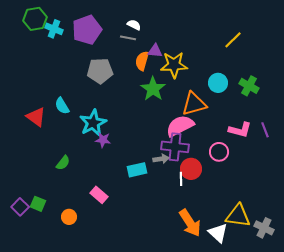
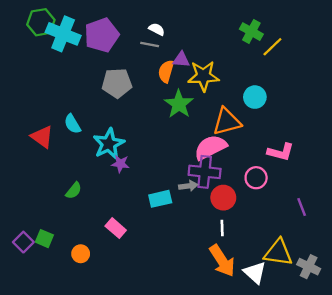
cyan cross: (54, 29) -> (63, 34), size x1.6
green cross: (249, 86) -> (251, 32), moved
purple line: (265, 130) -> (302, 207), moved
white line: (181, 179) -> (222, 228), moved

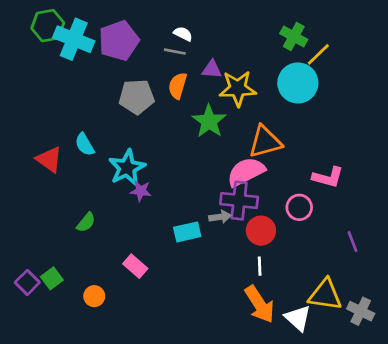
orange semicircle: (166, 71) -> (178, 86), moved
cyan circle: (255, 97) -> (298, 83), moved, size x1.5
green square: (44, 239) -> (52, 278), turned 30

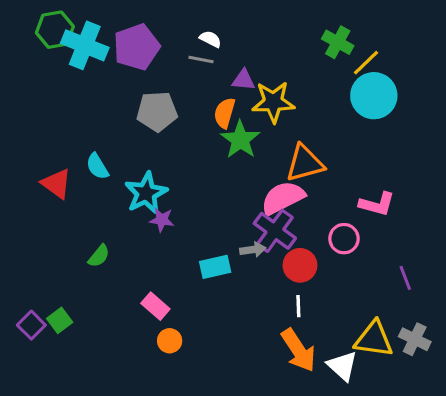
cyan circle: (298, 83) -> (374, 96), moved
orange semicircle: (178, 86) -> (225, 113), moved
purple cross: (239, 201) -> (275, 231), turned 30
orange circle: (94, 296) -> (170, 341), moved
gray cross: (361, 311) -> (415, 339), moved

